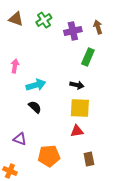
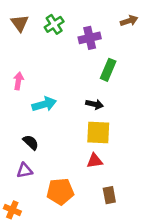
brown triangle: (16, 19) -> (20, 23), turned 35
brown arrow: (98, 27) -> (129, 21), moved, turned 88
black semicircle: (35, 107) -> (31, 142), moved
purple triangle: (20, 139) -> (25, 171), turned -32

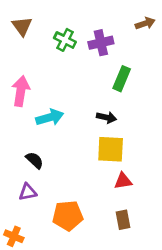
green cross: (54, 24) -> (65, 40), moved, turned -30
pink arrow: (18, 81) -> (21, 91), size x1.5
red triangle: (95, 161) -> (123, 181), moved

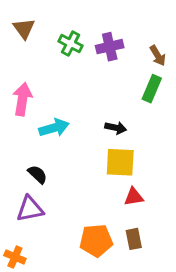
brown arrow: (145, 23) -> (158, 56), moved, turned 78
green rectangle: (122, 79) -> (152, 89), moved
purple triangle: (28, 192) -> (30, 209), size x1.4
orange pentagon: (68, 216) -> (96, 240), moved

